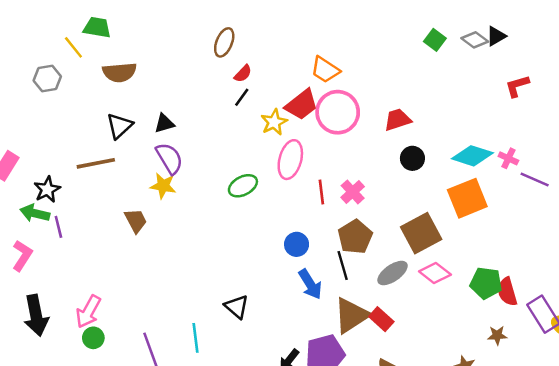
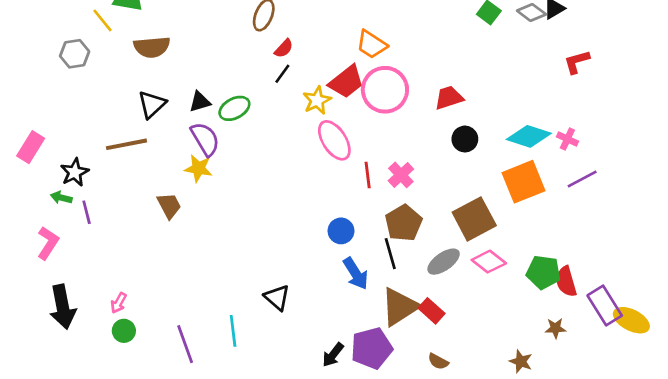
pink ellipse: (290, 160) -> (334, 140), turned -48
purple line: (535, 180) -> (582, 179), moved, turned -52
green ellipse: (243, 186) -> (234, 108), moved
green arrow: (35, 213) -> (61, 198), size x0.7
pink arrow: (88, 312) -> (119, 303), size x0.6

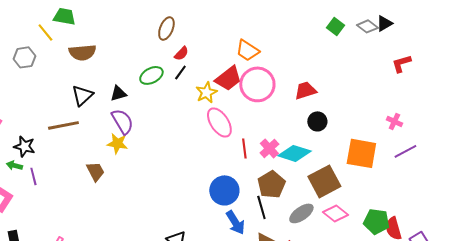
green ellipse: (234, 108) -> (151, 75), moved
cyan diamond: (529, 136) -> (294, 153), moved
black star: (75, 172) -> (24, 146), turned -30
orange square: (523, 182) -> (361, 153), turned 32
blue circle: (341, 231) -> (224, 190), size x1.5

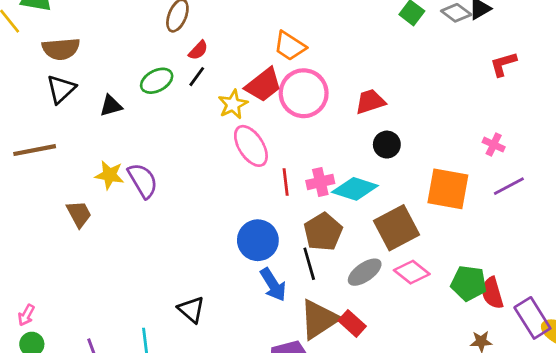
black triangle: (82, 95) -> (61, 89), moved
purple semicircle: (122, 121) -> (143, 181), moved
pink cross: (269, 148) -> (320, 182), turned 30

